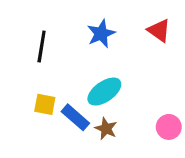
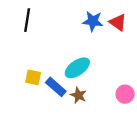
blue star: (101, 34) -> (93, 21), moved, turned 30
black line: (42, 46) -> (27, 20), moved

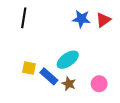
red triangle: (118, 22) -> (103, 20), turned 49
pink circle: (125, 94) -> (99, 84), moved

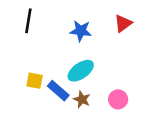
blue star: (81, 19) -> (81, 31), moved

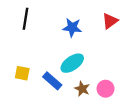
yellow square: (35, 81) -> (22, 73), moved
brown star: (82, 99) -> (82, 89), moved

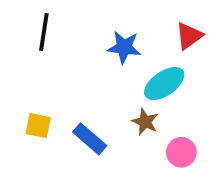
cyan ellipse: (72, 63) -> (164, 84), moved
brown star: (82, 89) -> (145, 122), moved

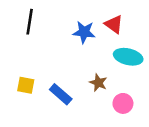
red triangle: (189, 36) -> (114, 24), moved, turned -48
cyan ellipse: (164, 84) -> (128, 57), moved, turned 48

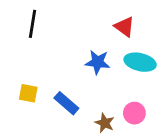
blue star: (84, 32) -> (98, 62), moved
brown star: (98, 83) -> (105, 123), moved

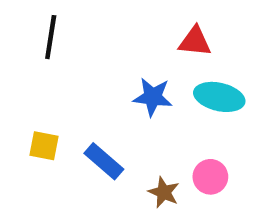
red triangle: (124, 27) -> (195, 41), turned -30

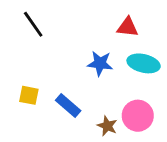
black line: (51, 37) -> (33, 24), turned -44
pink circle: (210, 177) -> (138, 116), size x1.4

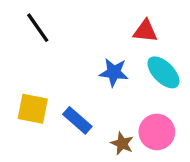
cyan ellipse: (144, 63) -> (163, 72), turned 32
yellow square: (29, 95) -> (33, 109), size x1.4

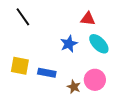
blue star: (114, 72) -> (69, 44), turned -30
blue rectangle: (77, 120) -> (47, 73), turned -30

